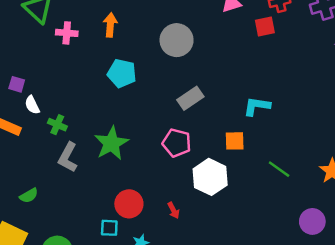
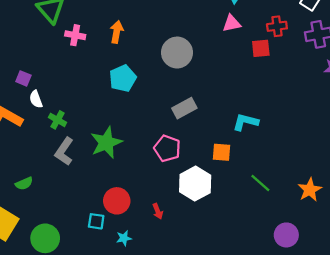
cyan pentagon: (122, 73) -> (123, 78), turned 30

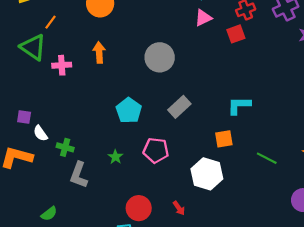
cyan pentagon: (123, 78) -> (129, 110), moved
green star: (106, 143) -> (115, 157), size x0.5
pink pentagon: (167, 148) -> (156, 150), moved

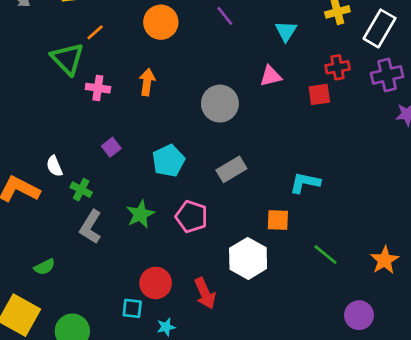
pink triangle: (203, 18) -> (271, 76), moved
purple square: (24, 117) -> (111, 147), moved, turned 32
green star: (115, 157) -> (140, 214), size x1.5
red arrow: (179, 208) -> (205, 293), size x1.6

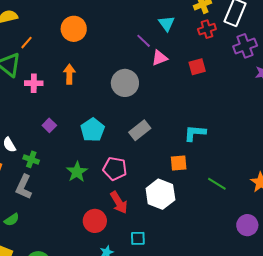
purple line: (225, 16) -> (144, 41), moved
red cross: (338, 67) -> (207, 29), moved
gray L-shape: (91, 227) -> (24, 187), moved
red arrow: (205, 293) -> (119, 202), moved
cyan square: (132, 308) -> (138, 238), moved

